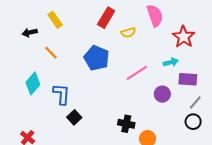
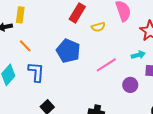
yellow rectangle: (55, 20) -> (20, 15), moved, turned 42
blue L-shape: (62, 94) -> (36, 72), moved

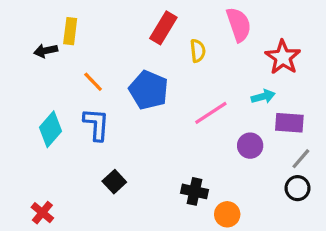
yellow semicircle: (98, 27) -> (198, 51), turned -80
orange line: (25, 46) -> (93, 82), moved

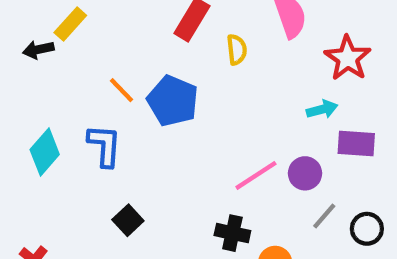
yellow rectangle: (70, 31) -> (70, 24), turned 35
orange line: (93, 82) -> (122, 90), moved
pink line: (211, 113) -> (256, 175), moved
gray line: (301, 159) -> (324, 216), moved

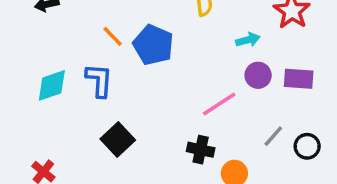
cyan arrow: (322, 109) -> (248, 40), moved
cyan diamond: (45, 152) -> (52, 85), turned 30
purple circle: (305, 173) -> (258, 75), moved
black square: (128, 220) -> (118, 140), size x1.4

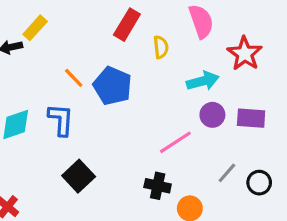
cyan arrow: (248, 40) -> (203, 81), size x1.4

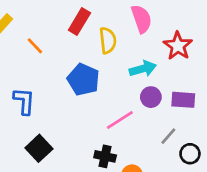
yellow semicircle: (161, 47) -> (108, 40), size x1.4
orange line: (74, 78) -> (35, 46), moved
blue pentagon: (112, 86) -> (83, 80), moved
gray line: (227, 173) -> (168, 136), moved

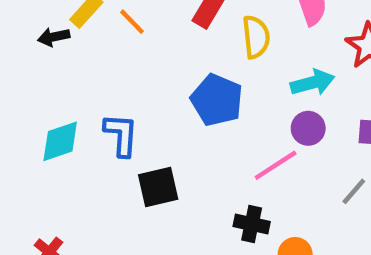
orange line: (35, 46) -> (132, 22), moved
purple circle: (151, 97) -> (308, 128), moved
black square: (39, 148) -> (158, 187), moved, turned 30

